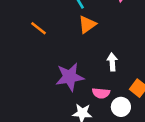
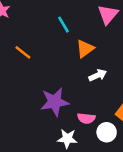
orange triangle: (87, 24) -> (85, 49), moved
white arrow: (112, 62) -> (98, 75), moved, turned 70

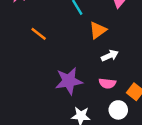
pink semicircle: (86, 118) -> (107, 83), moved

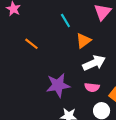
white arrow: (110, 56) -> (94, 63), size x1.5

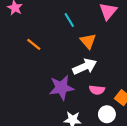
orange triangle: (83, 41) -> (88, 41), turned -35
white arrow: (94, 63) -> (85, 67), moved

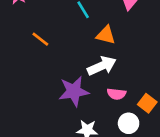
orange triangle: (88, 41) -> (106, 35), turned -35

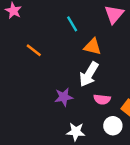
white arrow: (102, 66) -> (89, 74), turned 145
purple star: (74, 91) -> (64, 97), size x0.7

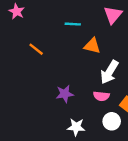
cyan line: (72, 24) -> (73, 24), turned -56
white arrow: (89, 74) -> (109, 72), moved

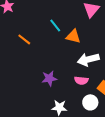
cyan line: (73, 24) -> (55, 25), moved, turned 48
white arrow: (109, 72) -> (88, 59), turned 45

